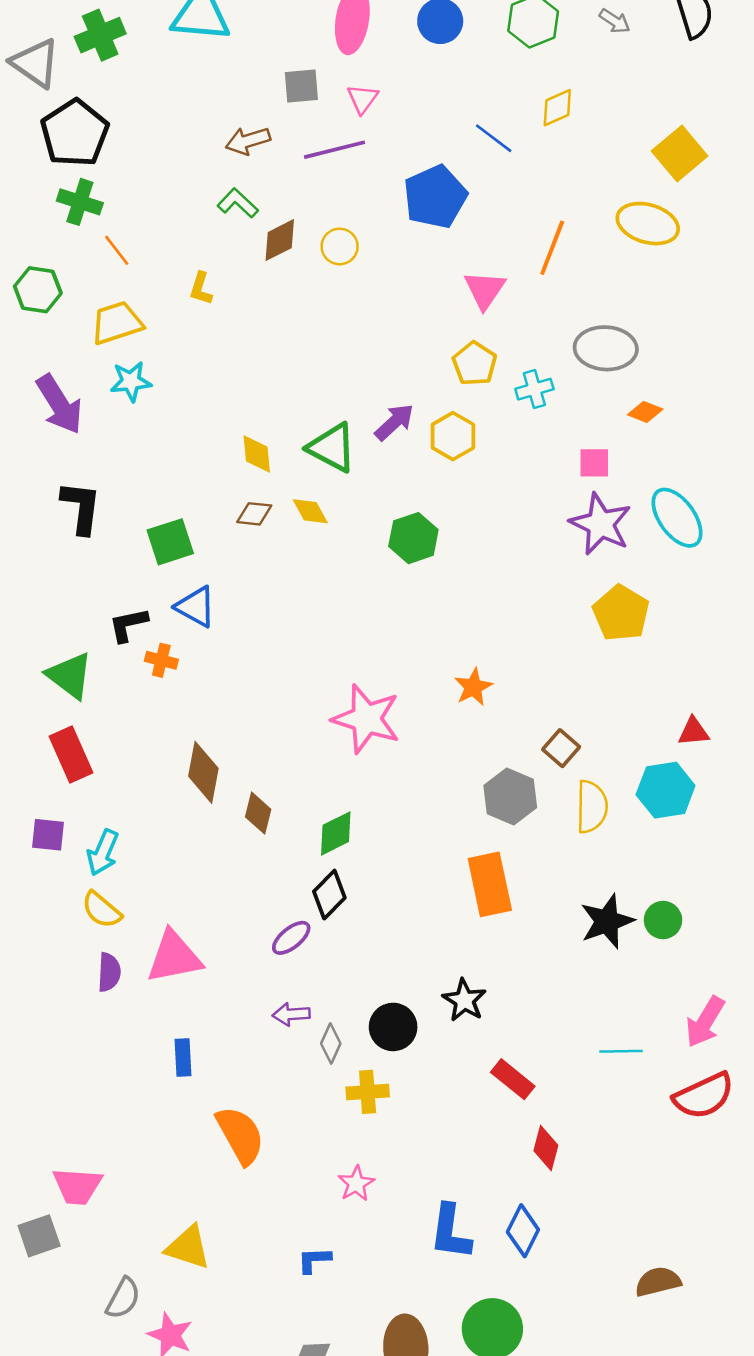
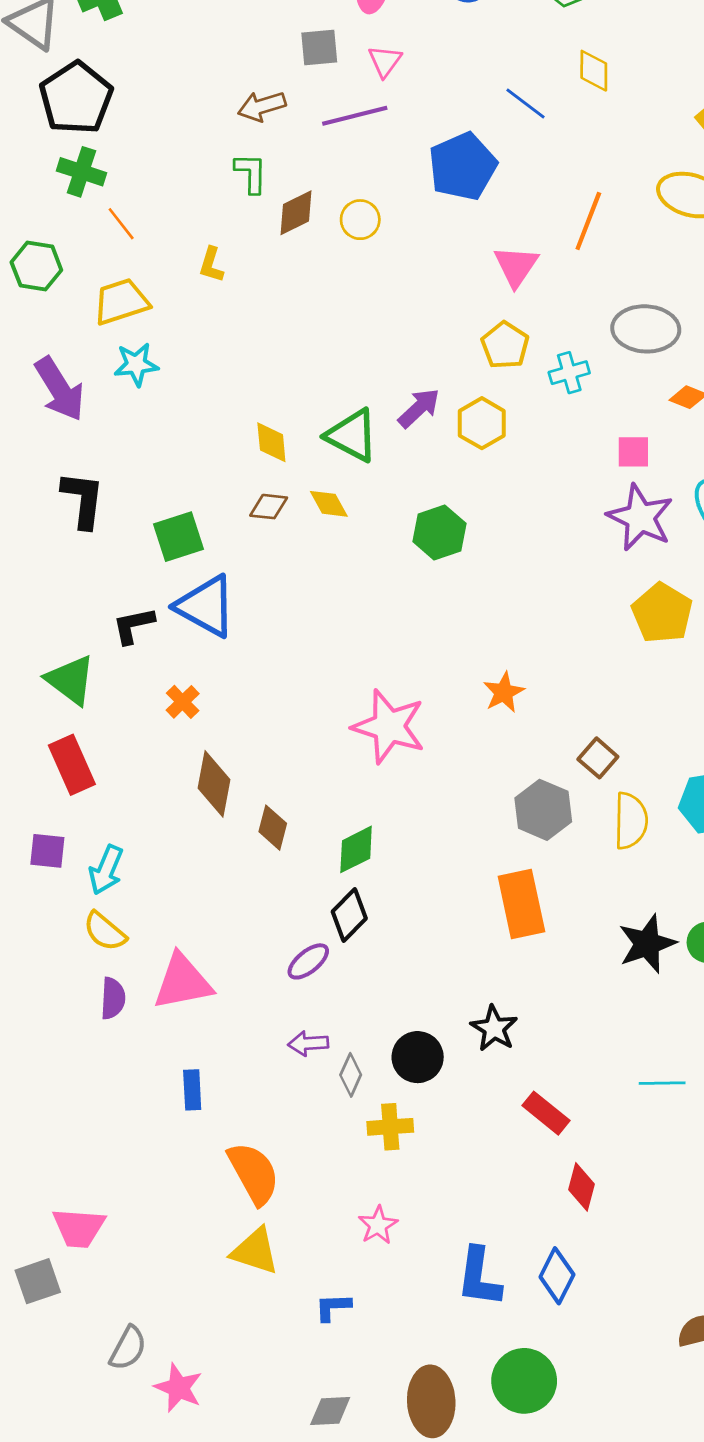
yellow diamond: (557, 108) -> (594, 71), turned -66
green L-shape: (238, 203) -> (251, 173), turned 48
blue triangle: (196, 607) -> (206, 606), size x1.4
orange cross: (161, 660) -> (183, 702), moved, turned 32
yellow triangle: (188, 1247) -> (255, 1251), moved

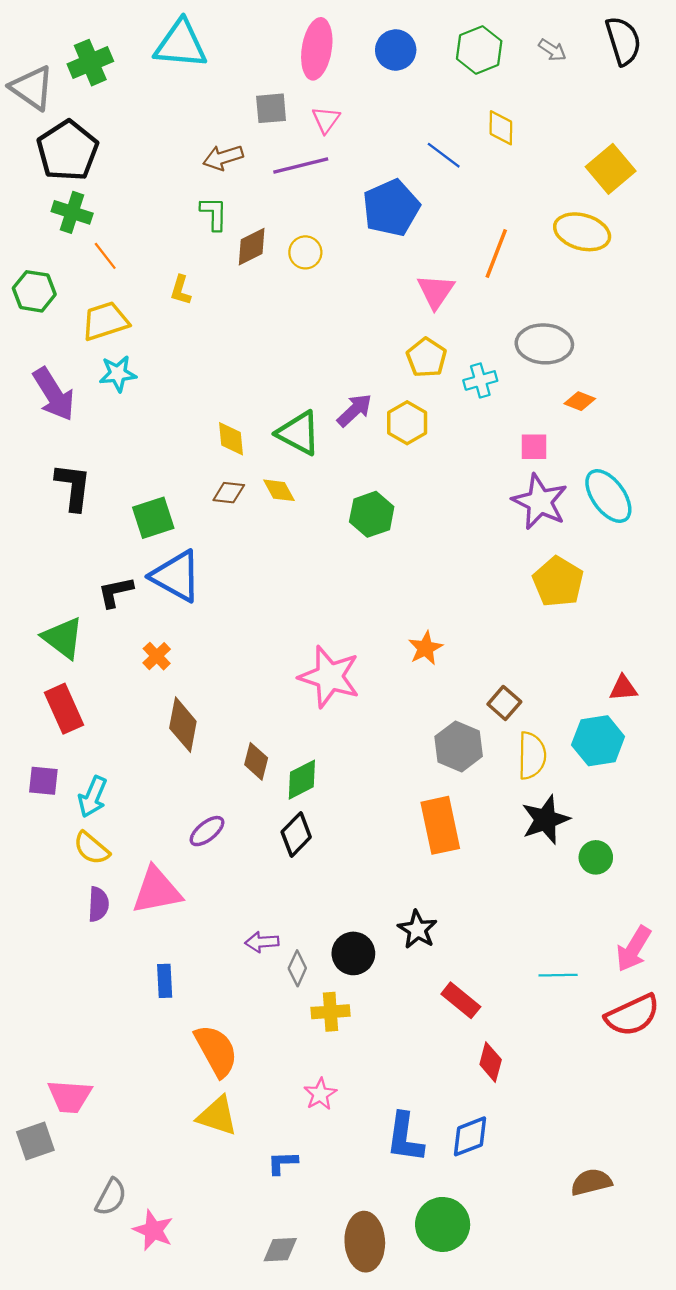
brown diamond: (273, 828) -> (256, 761), moved
black star: (647, 944) -> (545, 820), moved
purple ellipse: (308, 961) -> (207, 831), moved
blue diamond: (557, 1276) -> (470, 1136), turned 42

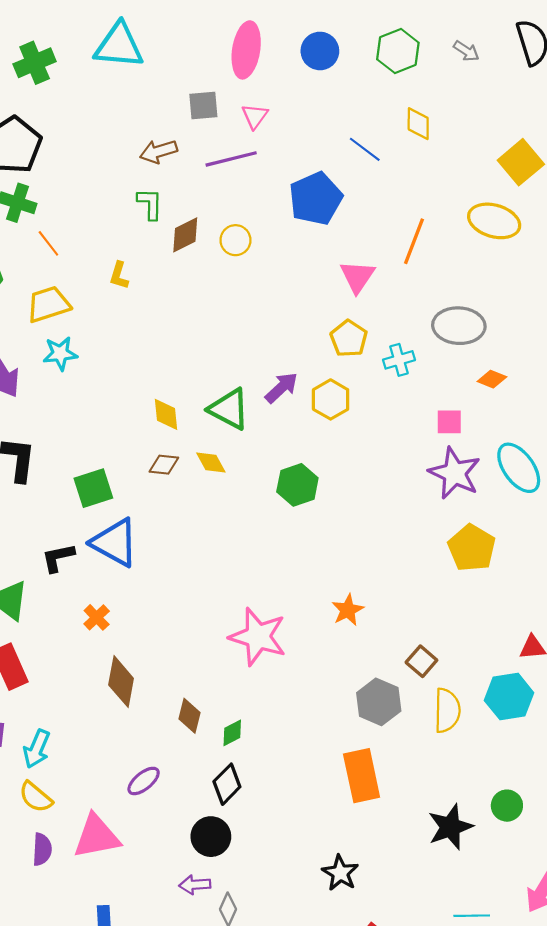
green diamond: (302, 780) -> (232, 733), size x0.7
black star: (545, 820) -> (450, 827), moved
black circle: (353, 953) -> (211, 837), moved

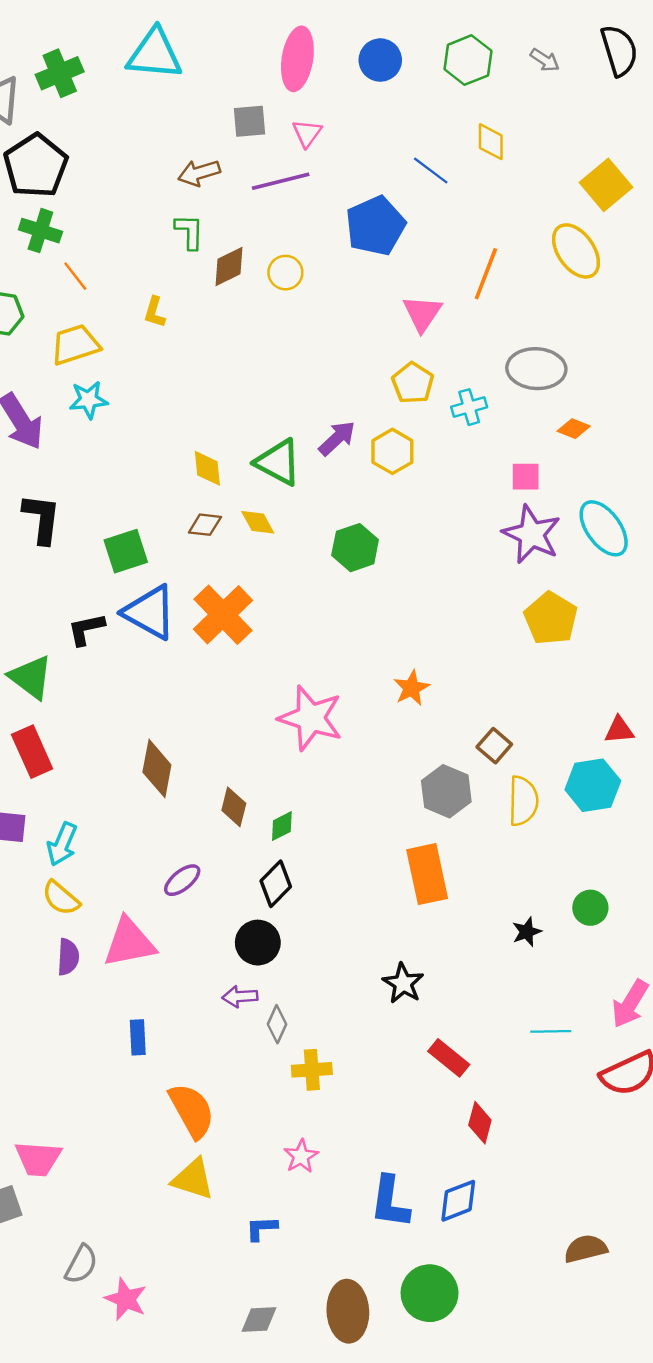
yellow ellipse: (494, 221) -> (576, 251), turned 39
orange cross: (97, 617) -> (223, 615), moved, size x2.0
black star: (450, 827) -> (527, 932), size x0.6

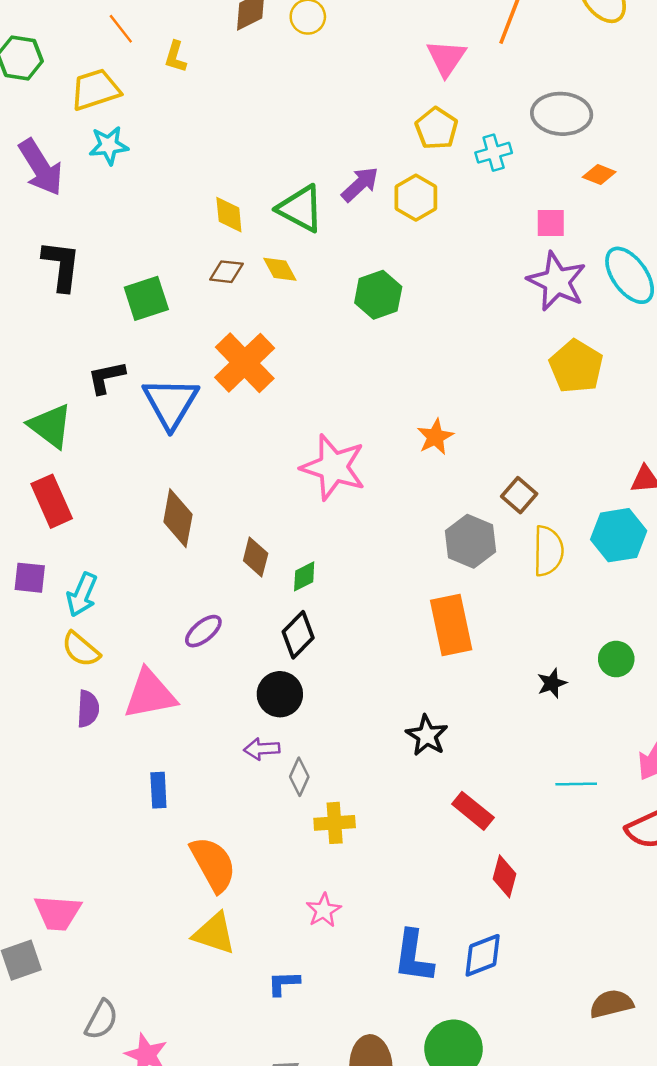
orange line: (75, 276) -> (121, 29), moved
blue triangle: (150, 612) -> (171, 403), moved, turned 32

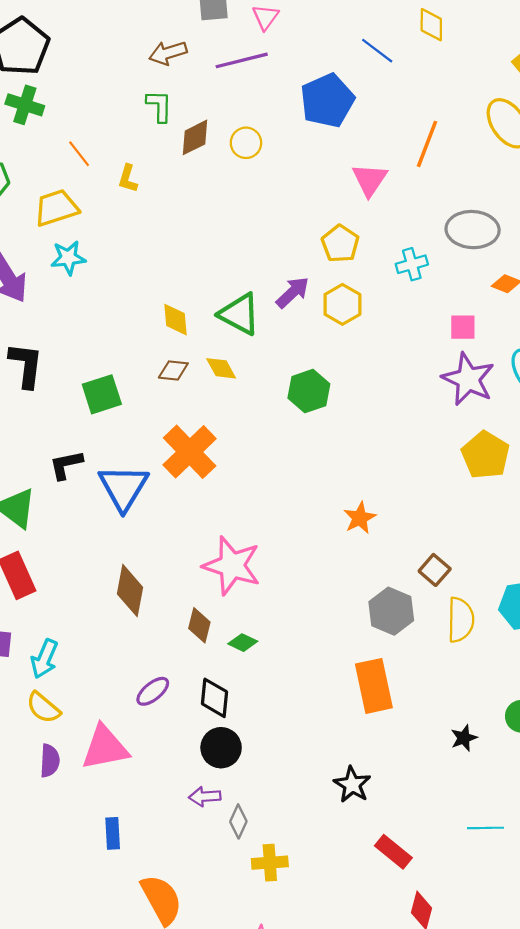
yellow pentagon: (437, 128) -> (340, 244), moved
pink star: (333, 467) -> (232, 566), moved
green diamond: (304, 576) -> (243, 643), turned 52
black diamond: (298, 635) -> (215, 698), moved, turned -39

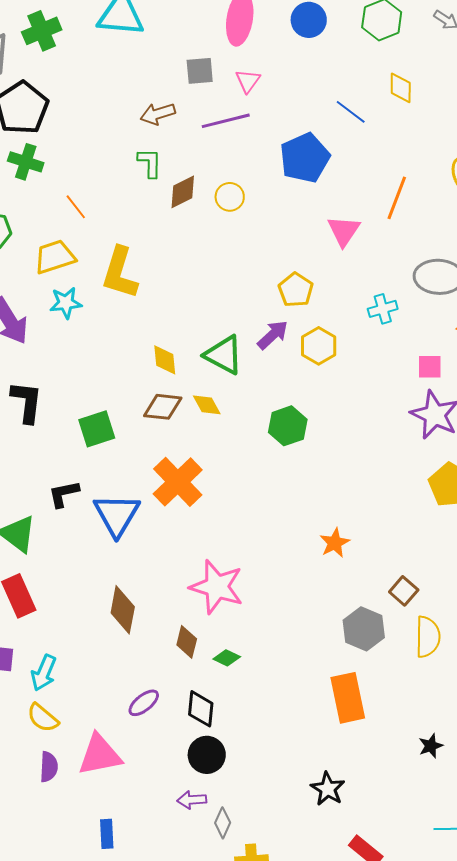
yellow L-shape: (128, 179) -> (120, 273), moved, size x2.0
yellow pentagon: (340, 244) -> (296, 290), moved
brown diamond: (173, 370) -> (163, 407), size x1.4

